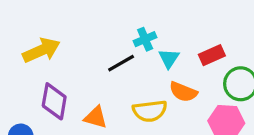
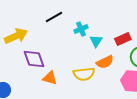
black line: (121, 63) -> (54, 17), moved
orange semicircle: (183, 92) -> (105, 62), turned -48
purple diamond: (54, 101) -> (34, 59), moved, turned -30

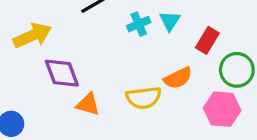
red rectangle: (123, 39) -> (207, 40), turned -35
cyan triangle: (96, 41) -> (170, 21), moved

